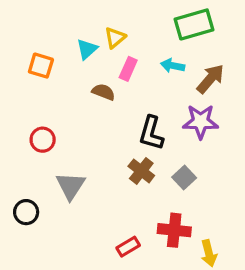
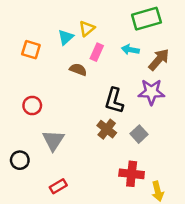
red rectangle: (128, 247) -> (58, 186), moved

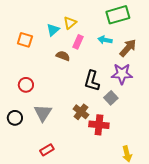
brown cross: (107, 129) -> (81, 112), moved
gray square: (139, 134) -> (111, 98), moved
black circle: (20, 160) -> (15, 118), moved
red cross: (132, 174) -> (99, 125), moved

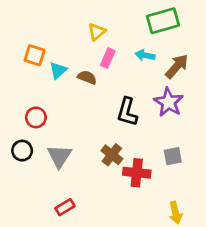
cyan triangle: (53, 30) -> (58, 70), moved
purple star: (122, 74) -> (169, 102), turned 30
gray square: (111, 98) -> (173, 156), moved, turned 32
black circle: (15, 118) -> (22, 151), moved

